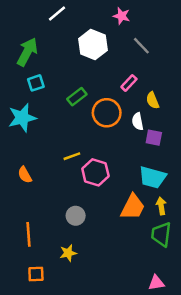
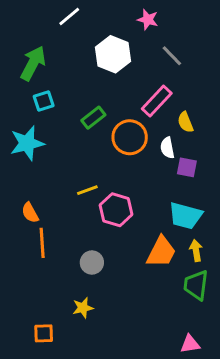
pink rectangle: (129, 83) -> (157, 101), size x1.5
orange line: (28, 234) -> (42, 243), moved

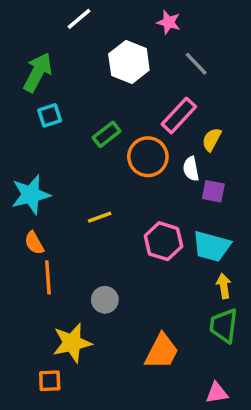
yellow semicircle: (185, 122) -> (212, 140), turned 50
cyan star: (27, 143) -> (31, 195), moved
pink hexagon: (116, 210) -> (163, 241), moved
orange trapezoid: (161, 252) -> (162, 351), moved
yellow star: (83, 308) -> (72, 343), moved, size x1.6

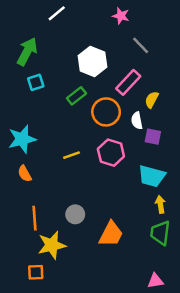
white hexagon: (129, 62) -> (92, 61), moved
pink hexagon: (163, 241) -> (111, 153), moved
orange line: (48, 277) -> (34, 218), moved
orange trapezoid: (162, 351) -> (111, 234), moved

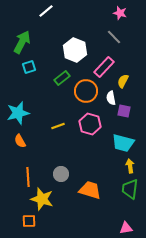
pink star: (121, 16) -> (120, 13), moved
orange trapezoid: (111, 234) -> (90, 190), turned -100
yellow star: (52, 245) -> (42, 199), turned 30

